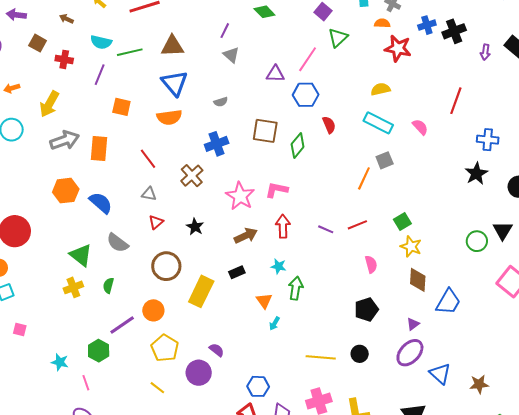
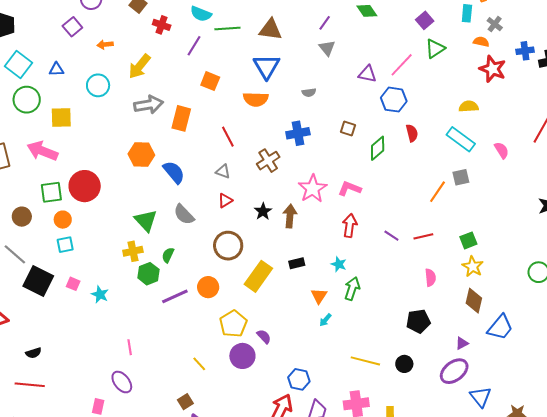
brown square: (265, 131) -> (348, 128), size x0.6
brown arrow: (246, 236) -> (290, 216), moved, turned -70
yellow pentagon: (165, 348) -> (233, 324), moved
green hexagon: (99, 351) -> (148, 274), moved
cyan star: (60, 362) -> (100, 294), moved

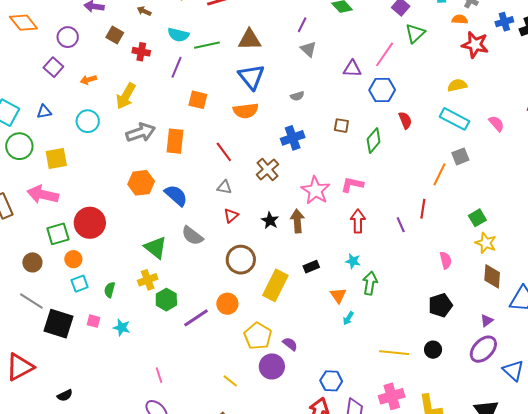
purple line: (391, 236) -> (401, 225), turned 42
red line: (423, 236) -> (423, 209), moved, turned -60
green semicircle: (168, 255) -> (110, 290), moved

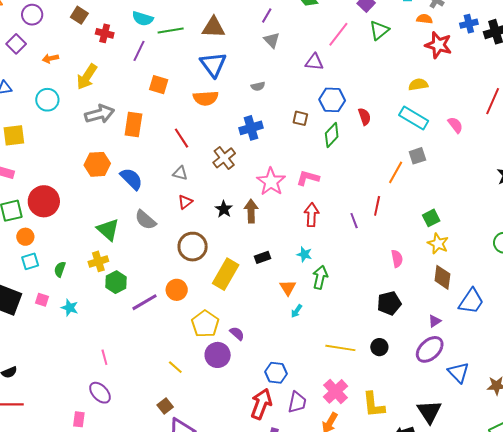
pink line: (385, 54) -> (338, 34), moved
blue hexagon: (382, 90) -> (332, 100), moved
pink cross: (392, 396) -> (336, 391), turned -30

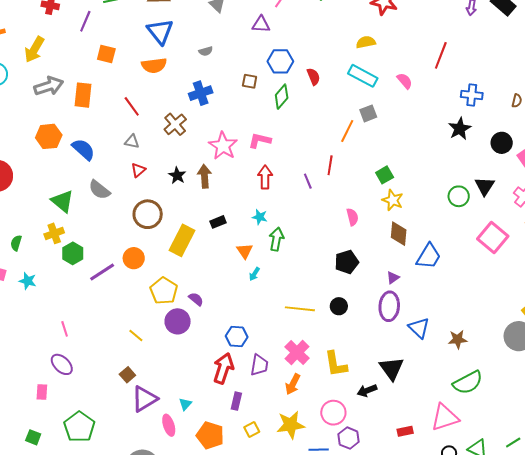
purple ellipse: (430, 349) -> (389, 306), turned -40

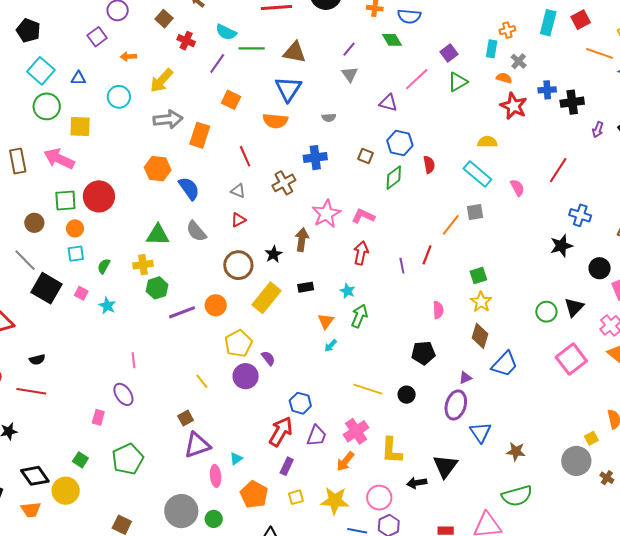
black star: (177, 175) -> (273, 254), moved
green triangle: (62, 201) -> (158, 235), turned -50

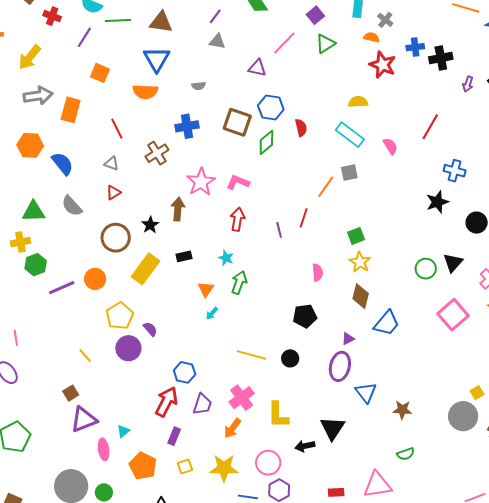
gray triangle: (350, 74) -> (217, 41), turned -42
brown square: (366, 156) -> (237, 122), size x1.8
green semicircle: (517, 496) -> (406, 454), size x0.6

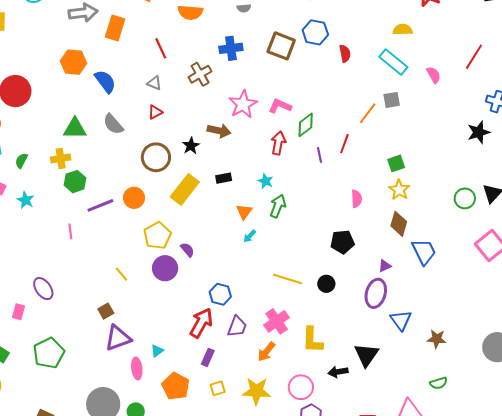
green diamond: (266, 142) -> (306, 125), moved
brown arrow: (178, 209) -> (219, 131), turned 95
blue trapezoid: (387, 323) -> (424, 252), turned -68
pink line: (16, 338) -> (70, 231), moved

